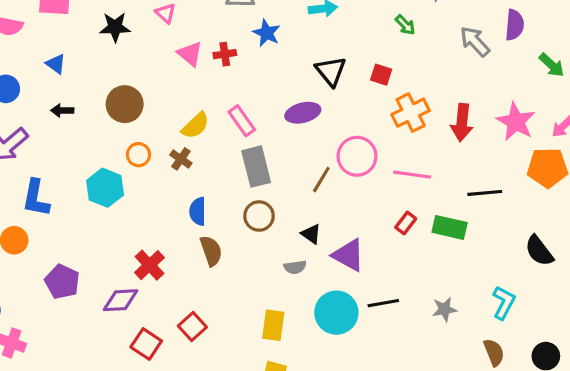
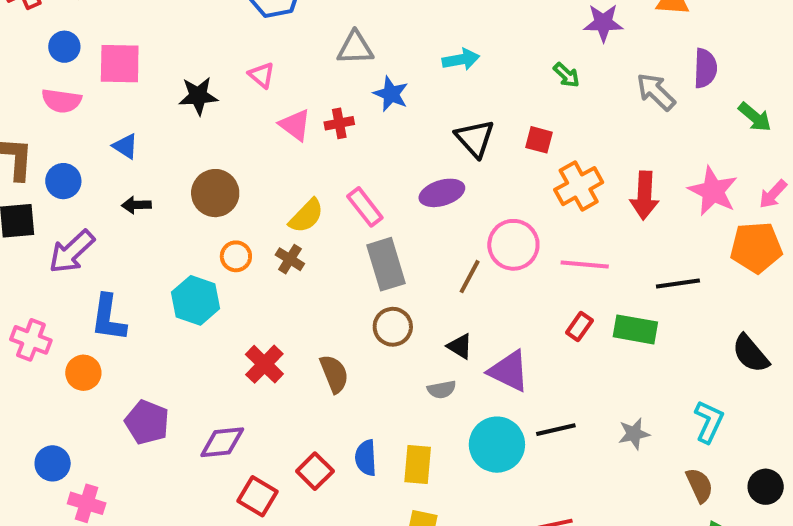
blue semicircle: (198, 211) -> (366, 458), moved
red cross: (149, 265) -> (264, 364), moved

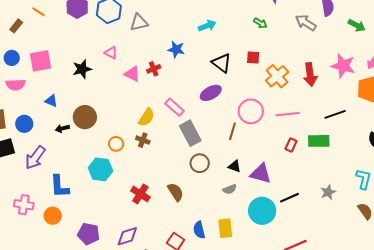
gray triangle: (355, 48) -> (139, 22), moved
brown circle: (215, 193) -> (85, 117), moved

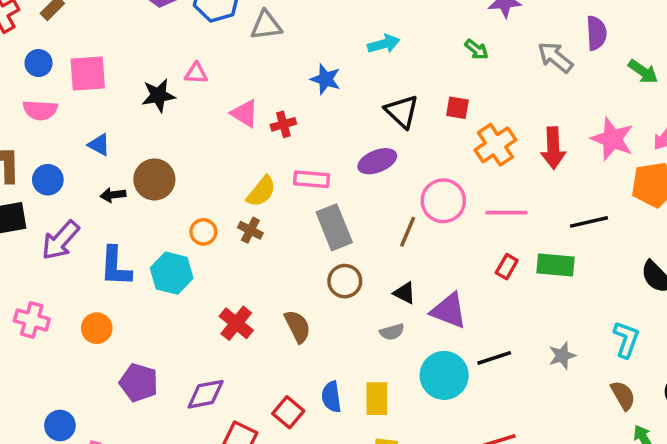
pink triangle: (111, 53) -> (196, 73), moved, turned -32
red cross: (154, 69) -> (283, 124), moved
pink rectangle: (174, 107) -> (312, 179), turned -42
blue L-shape: (60, 186) -> (115, 266), moved
orange circle: (53, 216) -> (97, 328), moved

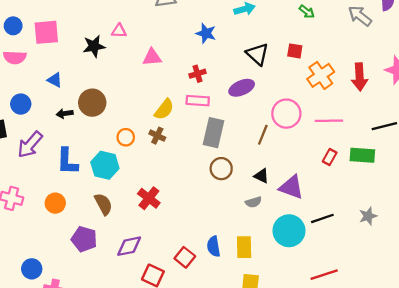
pink triangle: (245, 113) -> (152, 57), turned -36
red cross: (283, 124) -> (197, 74), moved
gray rectangle: (334, 227) -> (213, 133), turned 36
brown semicircle: (297, 326) -> (103, 204), moved

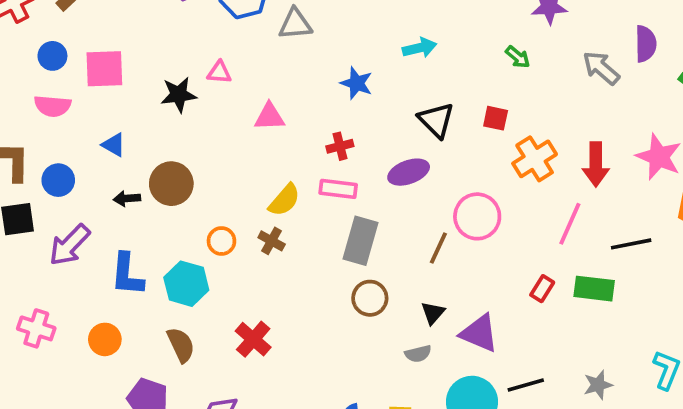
pink line: (329, 121) -> (570, 224), moved, turned -68
black triangle: (261, 176) -> (433, 313), turned 42

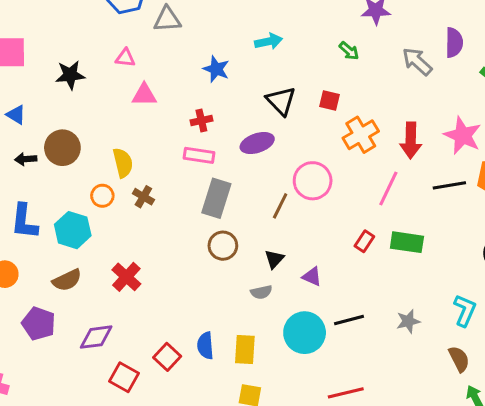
pink triangle: (219, 72) -> (125, 58), moved
yellow semicircle: (284, 200) -> (123, 163), moved, turned -56
black line: (631, 244) -> (449, 185), moved
purple triangle: (479, 333) -> (312, 277), size x0.6
brown semicircle: (181, 345) -> (67, 280), turned 88

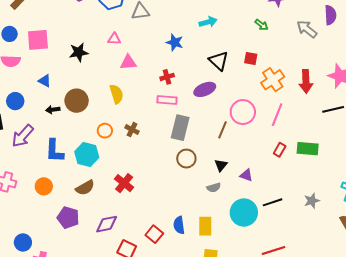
yellow semicircle: (123, 163) -> (116, 94), moved
pink line: (388, 189) -> (277, 115), moved

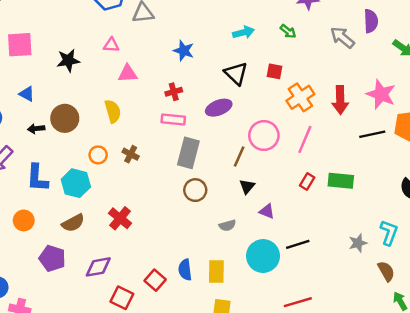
cyan arrow: (208, 22) -> (243, 32), moved
black triangle: (221, 165) -> (247, 186), moved
gray star: (312, 201) -> (358, 243), moved

